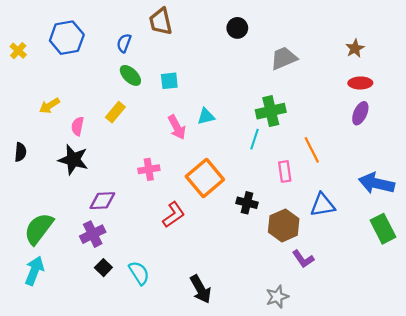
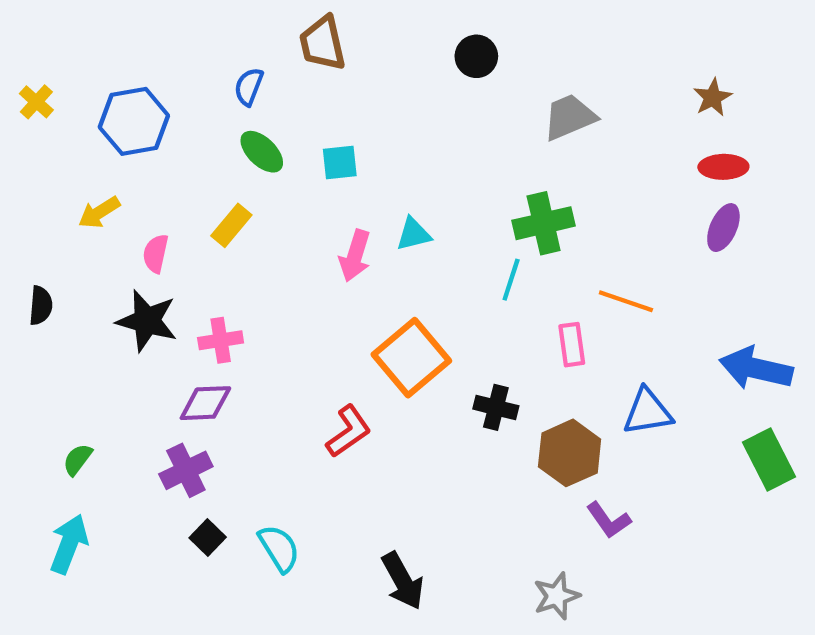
blue hexagon: (67, 38) -> (134, 121), moved
pink arrow: (177, 127) -> (355, 256), turned 45
orange line: (312, 150) -> (626, 301), turned -44
pink cross: (149, 169) -> (221, 340), moved
green semicircle: (39, 229) -> (78, 459), size x0.5

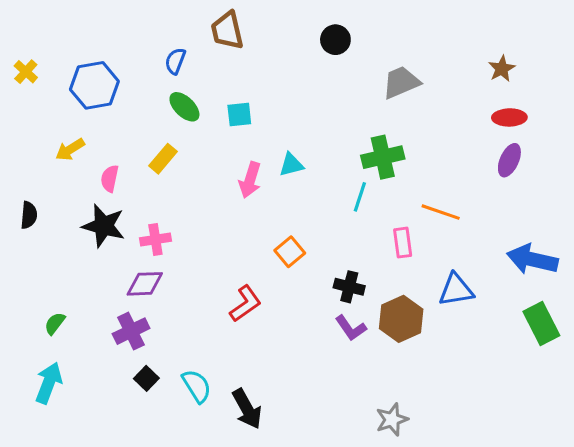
orange square: (411, 358) -> (290, 252), size x0.6
purple L-shape: (609, 520) -> (351, 328), moved
black arrow: (403, 581) -> (247, 409), moved

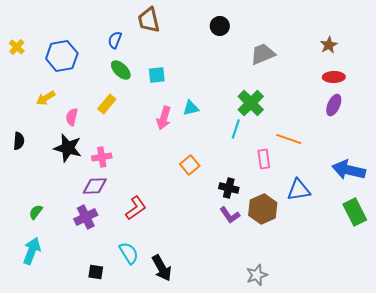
green cross: (383, 157) -> (251, 103), turned -32
red L-shape: (245, 304) -> (136, 208), moved
black square: (146, 378) -> (96, 272), moved, turned -35

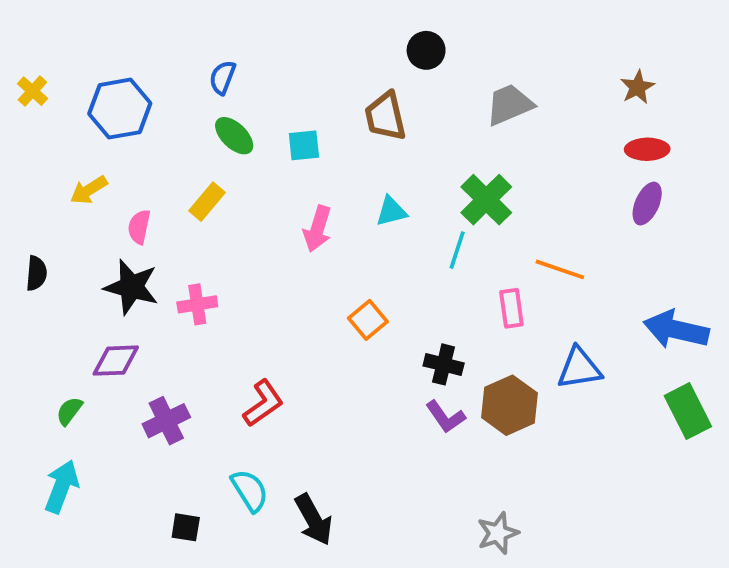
brown trapezoid: (149, 20) -> (385, 116), moved
cyan triangle: (191, 108) -> (391, 211), moved
purple diamond: (95, 186) -> (116, 361), moved

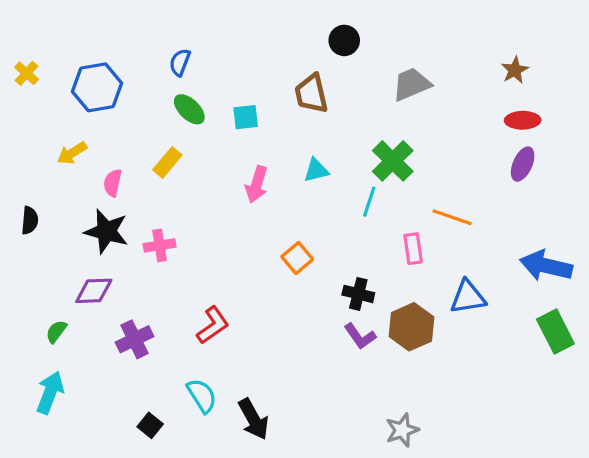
black square: (186, 527) -> (150, 425), turned 30

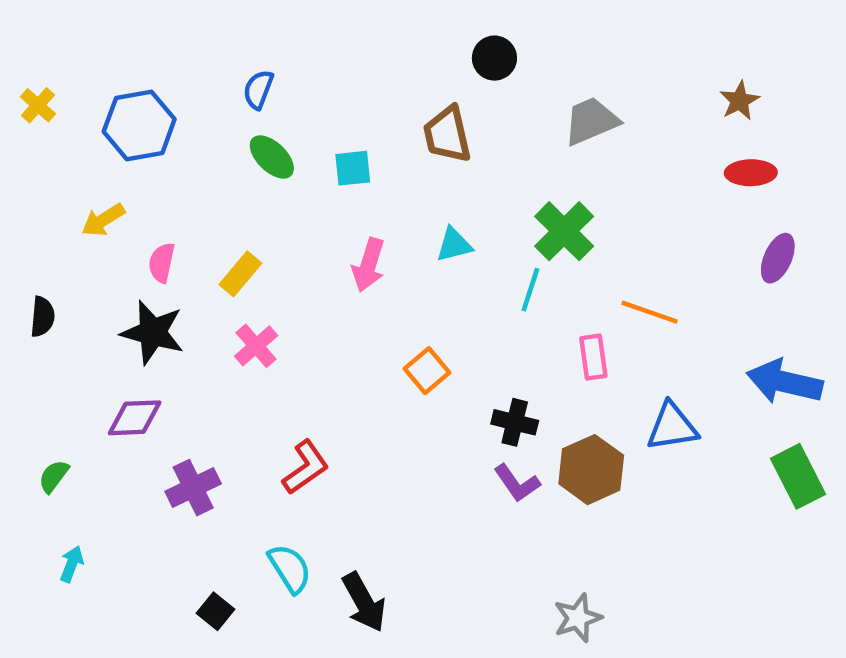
yellow rectangle: (167, 162) -> (240, 274), moved
purple ellipse: (523, 164) -> (778, 258), moved
pink cross: (160, 245) -> (256, 346), moved, turned -32
green semicircle: (56, 331) -> (54, 476), moved
cyan arrow: (50, 393) -> (72, 564), size x0.6

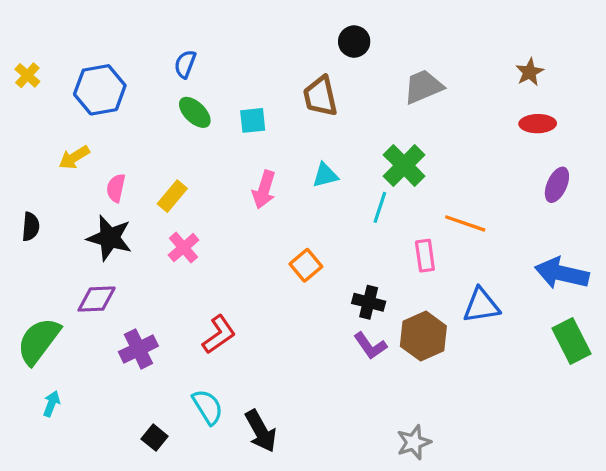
green semicircle: (54, 476) -> (39, 341), size x2.0

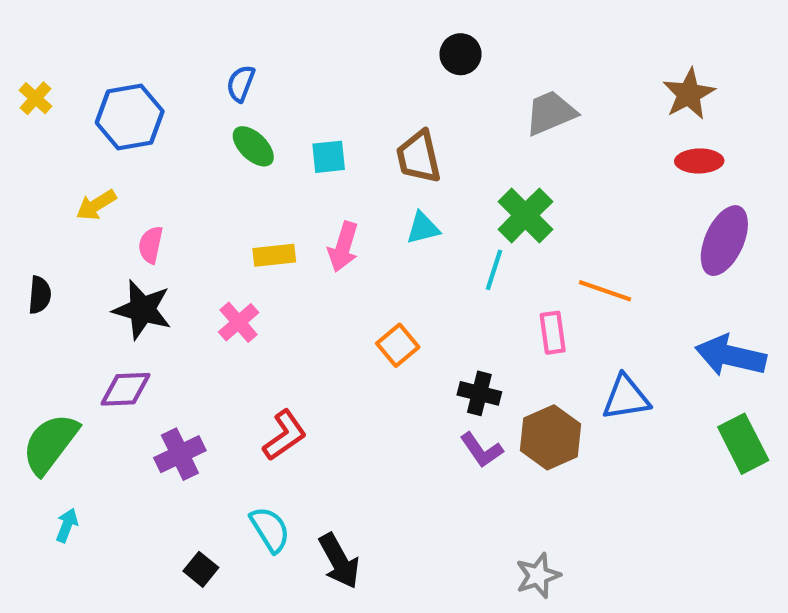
brown star: (530, 72) -> (689, 94), size x1.4
brown trapezoid: (320, 96) -> (419, 157), moved
purple ellipse: (557, 185) -> (724, 241), size x1.5
yellow rectangle: (172, 196) -> (274, 255), moved, turned 44

